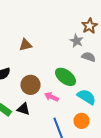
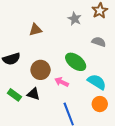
gray star: (76, 41) -> (75, 19), moved
orange circle: (82, 121) -> (100, 104), moved

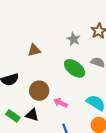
green ellipse: (76, 62) -> (75, 68), moved

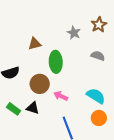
green ellipse: (75, 68) -> (56, 62), moved, turned 50

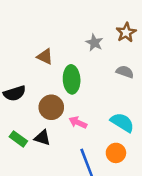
brown triangle: (35, 44) -> (45, 57), turned 40
orange circle: (99, 118) -> (116, 153), moved

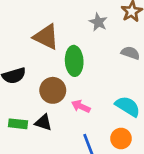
brown triangle: (45, 57) -> (46, 37), size x1.5
green rectangle: (18, 139) -> (18, 124), turned -30

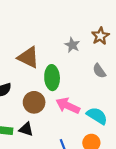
gray semicircle: (130, 53) -> (99, 71), turned -144
pink arrow: (81, 106) -> (68, 106), moved, size x1.5

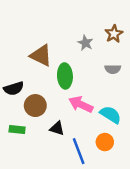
gray semicircle: (99, 71) -> (113, 69), turned -56
brown circle: (34, 102) -> (35, 106), moved
black triangle: (26, 129) -> (57, 128), moved

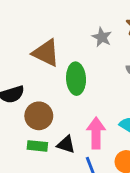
pink arrow: (81, 104) -> (96, 133), moved, turned 65
green rectangle: (17, 129) -> (37, 146), moved

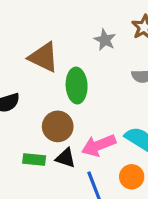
brown circle: (39, 116) -> (58, 126), moved
pink arrow: (96, 133) -> (99, 145), turned -112

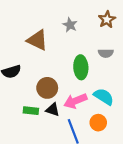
gray star: (105, 40) -> (70, 25), moved
green ellipse: (77, 86) -> (81, 67), moved

